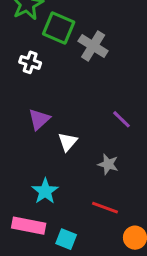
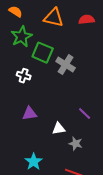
purple triangle: (39, 119) -> (30, 114), turned 35
white triangle: (68, 142) -> (59, 129), moved, turned 40

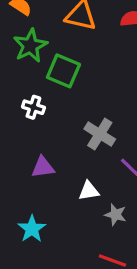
gray cross: (66, 65) -> (100, 134), moved
cyan star: (34, 162) -> (32, 229), moved

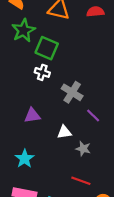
white cross: (33, 107) -> (42, 72), moved

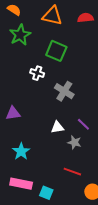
green square: (47, 48) -> (56, 51), moved
purple triangle: (32, 116) -> (13, 113), moved
purple line: (93, 116) -> (83, 124), moved

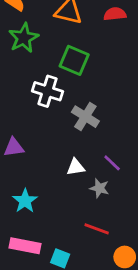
white cross: (37, 73) -> (47, 91), size x1.5

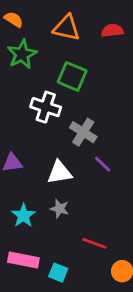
purple line: (112, 163) -> (103, 164), moved
white triangle: (76, 167) -> (60, 172), moved, size x1.4
gray star: (99, 188) -> (60, 209), moved

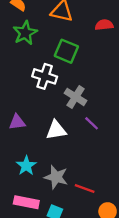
red semicircle: (112, 31) -> (104, 25), moved
gray star: (60, 209) -> (56, 177), moved, size x1.5

